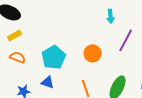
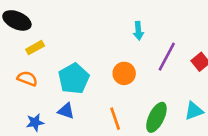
cyan arrow: (111, 16) -> (138, 31), moved
yellow rectangle: (15, 35) -> (35, 48), moved

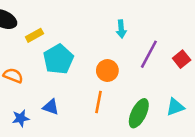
yellow rectangle: (35, 48) -> (34, 35), moved
cyan pentagon: (74, 79) -> (58, 59), moved
orange line: (115, 119) -> (99, 102), moved, turned 30

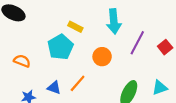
cyan arrow: (121, 29) -> (114, 21), size x1.6
yellow rectangle: (34, 35) -> (75, 27), moved, turned 56
orange line: (99, 102) -> (78, 83), moved, turned 30

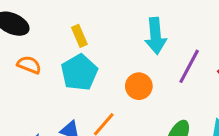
yellow rectangle: (75, 27) -> (79, 36), moved, turned 40
orange semicircle: (22, 61) -> (29, 65), moved

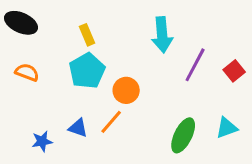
orange semicircle: (29, 65) -> (27, 72), moved
orange circle: (139, 86) -> (126, 90), moved

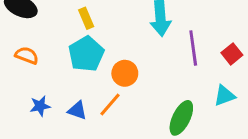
purple line: (195, 65) -> (193, 48), turned -36
cyan triangle: (227, 128) -> (224, 96), moved
blue star: (42, 141) -> (40, 106), moved

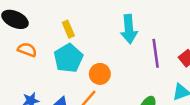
orange semicircle: (27, 55) -> (27, 50), moved

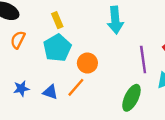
orange semicircle: (27, 50) -> (18, 40), turned -84
purple line: (156, 53) -> (143, 60), moved

